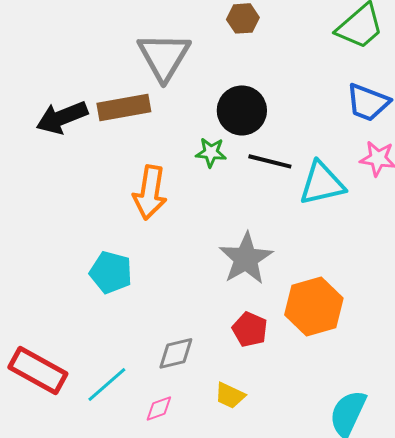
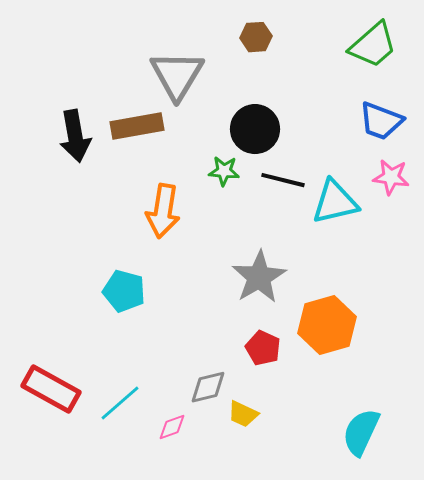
black arrow: (62, 117) -> (75, 136), turned -78
gray diamond: (176, 353) -> (208, 387), moved

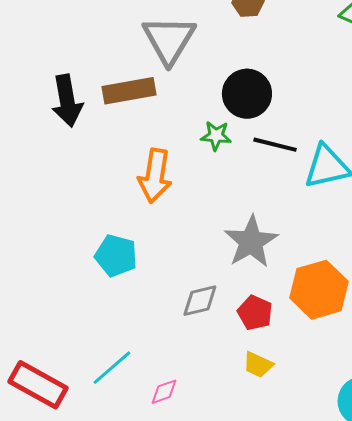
gray diamond: (208, 387) -> (200, 301), moved
red rectangle: (51, 389) -> (38, 385), moved
yellow trapezoid: (243, 414) -> (258, 365), moved

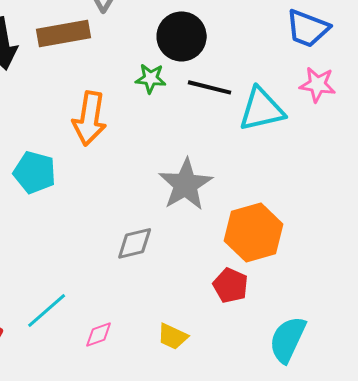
cyan pentagon: (116, 256) -> (35, 172), moved
red pentagon: (255, 313) -> (231, 285), moved
yellow trapezoid: (258, 365) -> (173, 336), moved

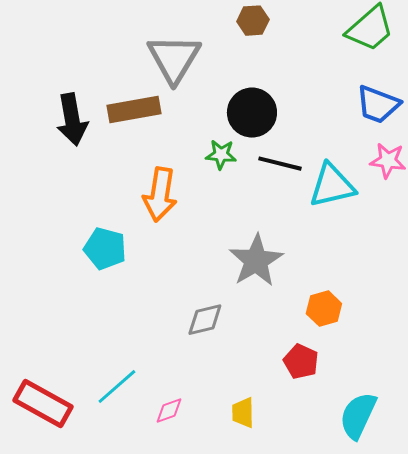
orange hexagon: (254, 232) -> (324, 309), size x0.6
yellow trapezoid: (173, 336) -> (243, 413), turned 64

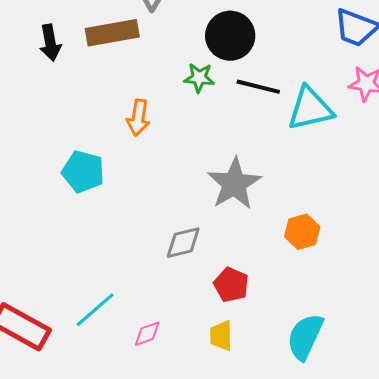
black arrow: (72, 120) -> (50, 43), size x0.7
orange arrow: (160, 195) -> (138, 118), size x0.7
red pentagon: (301, 362) -> (231, 285), moved
cyan semicircle: (358, 416) -> (305, 337), moved

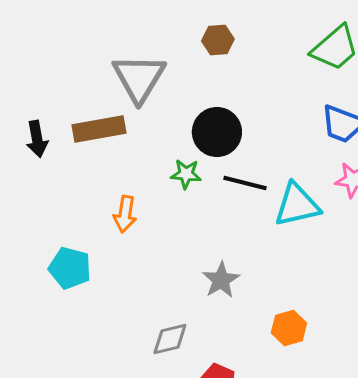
gray star: (234, 184) -> (221, 280), size x0.7

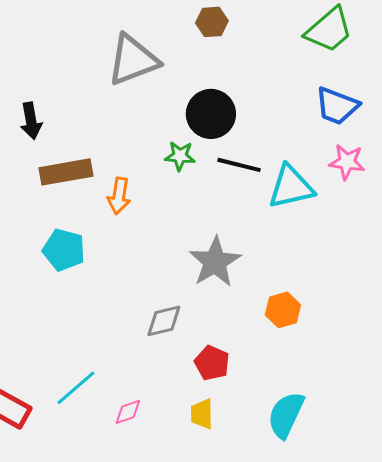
gray triangle: (139, 78) -> (133, 60), turned 38
brown rectangle: (99, 129) -> (66, 172), moved
gray star: (221, 280) -> (215, 262), size x1.4

